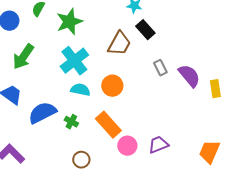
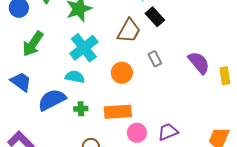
gray rectangle: (160, 68) -> (155, 59), moved
cyan semicircle: (80, 90) -> (75, 77), moved
green cross: (71, 122) -> (81, 109), turned -32
orange rectangle: (108, 125) -> (118, 112), turned -52

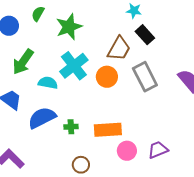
gray rectangle: (155, 59) -> (145, 77), size x1.8
orange circle: (122, 73) -> (107, 77), moved
cyan semicircle: (75, 77) -> (48, 83), moved

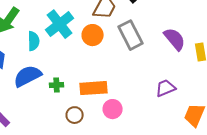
cyan semicircle: (48, 83) -> (34, 41), turned 78
purple trapezoid: (158, 150) -> (166, 88), moved
brown circle: (81, 165) -> (75, 115), moved

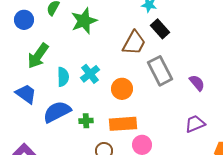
cyan cross: (60, 24) -> (90, 74), moved, size x0.7
orange circle: (93, 35) -> (122, 89), moved
purple semicircle: (175, 39) -> (197, 83), moved, size x0.7

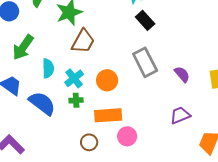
brown trapezoid: (134, 43) -> (83, 41), moved
cyan cross: (90, 74) -> (74, 78), moved
blue semicircle: (57, 112) -> (42, 103), turned 64
green cross: (86, 121) -> (76, 100), moved

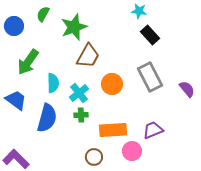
orange circle: (107, 80) -> (112, 84), moved
blue semicircle: (42, 103) -> (47, 118), turned 68
purple trapezoid: (180, 115) -> (153, 130), moved

